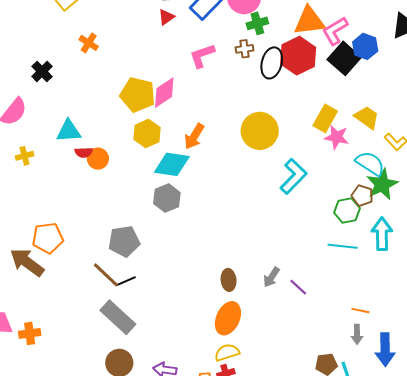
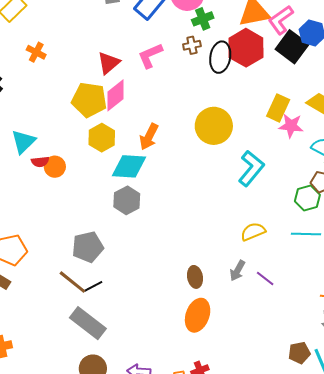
red triangle: (166, 17) -> (109, 63), moved, size x1.4
cyan triangle: (69, 131) -> (23, 142), turned -36
yellow semicircle: (227, 352) -> (253, 232), moved

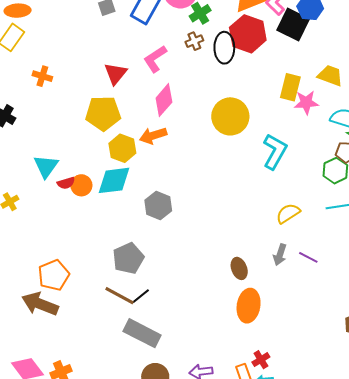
pink diamond: (116, 95) -> (164, 100), moved
orange arrow: (149, 137) -> (153, 136), moved, turned 56
cyan diamond: (129, 166) -> (114, 180), moved

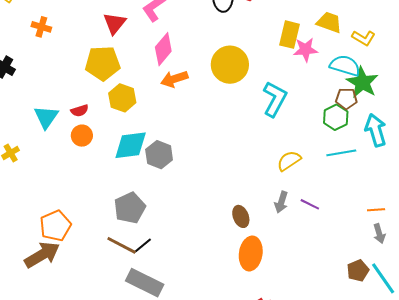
orange arrow: (153, 136) -> (174, 79), moved
cyan diamond: (114, 180) -> (131, 145), moved
red semicircle: (66, 183) -> (80, 111), moved
brown arrow: (40, 304) -> (42, 255), turned 129

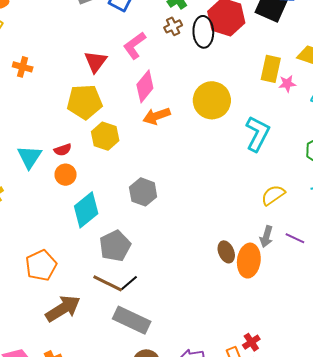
pink star: (306, 50) -> (287, 84), size x0.7
cyan diamond: (131, 145) -> (86, 210), moved, turned -30
orange ellipse: (251, 253) -> (249, 261), moved
brown arrow: (42, 255) -> (63, 309), moved

